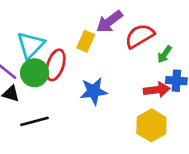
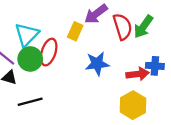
red semicircle: (140, 36) -> (123, 27), turned 104
green arrow: (165, 54) -> (143, 27), moved, size x1.5
blue star: (94, 91) -> (97, 64), moved

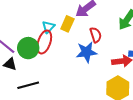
red semicircle: (123, 27) -> (96, 35), moved, size x0.7
cyan triangle: (27, 35) -> (48, 27), moved, size x0.6

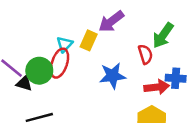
red semicircle: (96, 35) -> (145, 54), moved
black triangle: (10, 64) -> (24, 83), moved

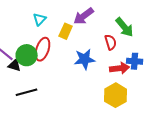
green arrow: (163, 35) -> (125, 27), turned -75
cyan triangle: (65, 44) -> (40, 19), moved

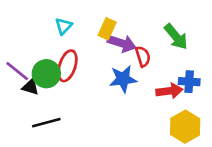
purple arrow: (84, 16) -> (122, 43), moved, turned -125
yellow rectangle: (66, 31) -> (107, 29), moved
red semicircle: (111, 42) -> (143, 57), moved
yellow hexagon: (116, 95) -> (185, 127), moved

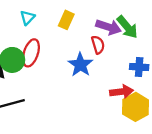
purple arrow: (122, 43) -> (109, 27), moved
blue star: (123, 79) -> (80, 65), turned -30
red arrow: (169, 91) -> (121, 92), moved

